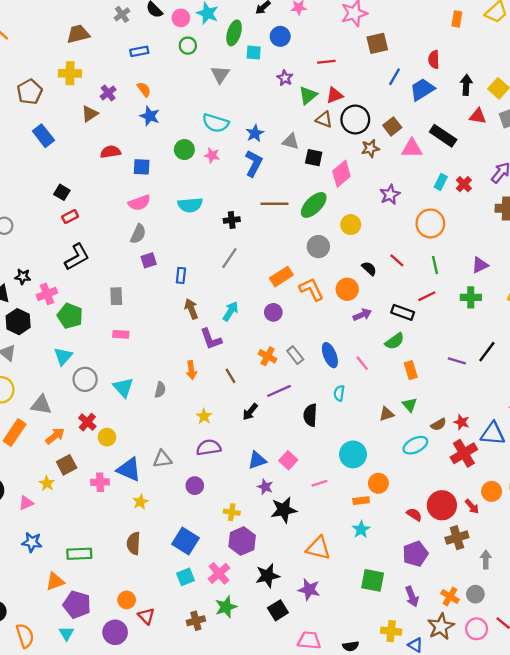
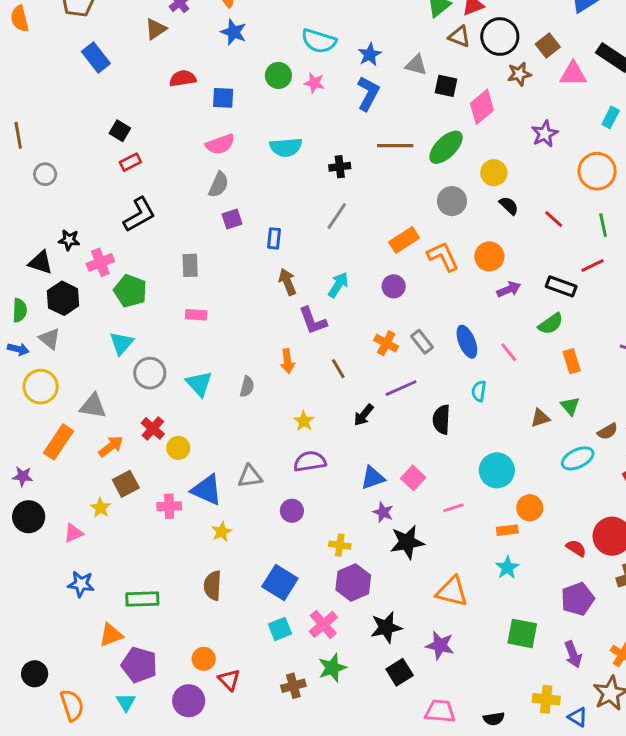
black semicircle: (369, 268) -> (509, 206), moved

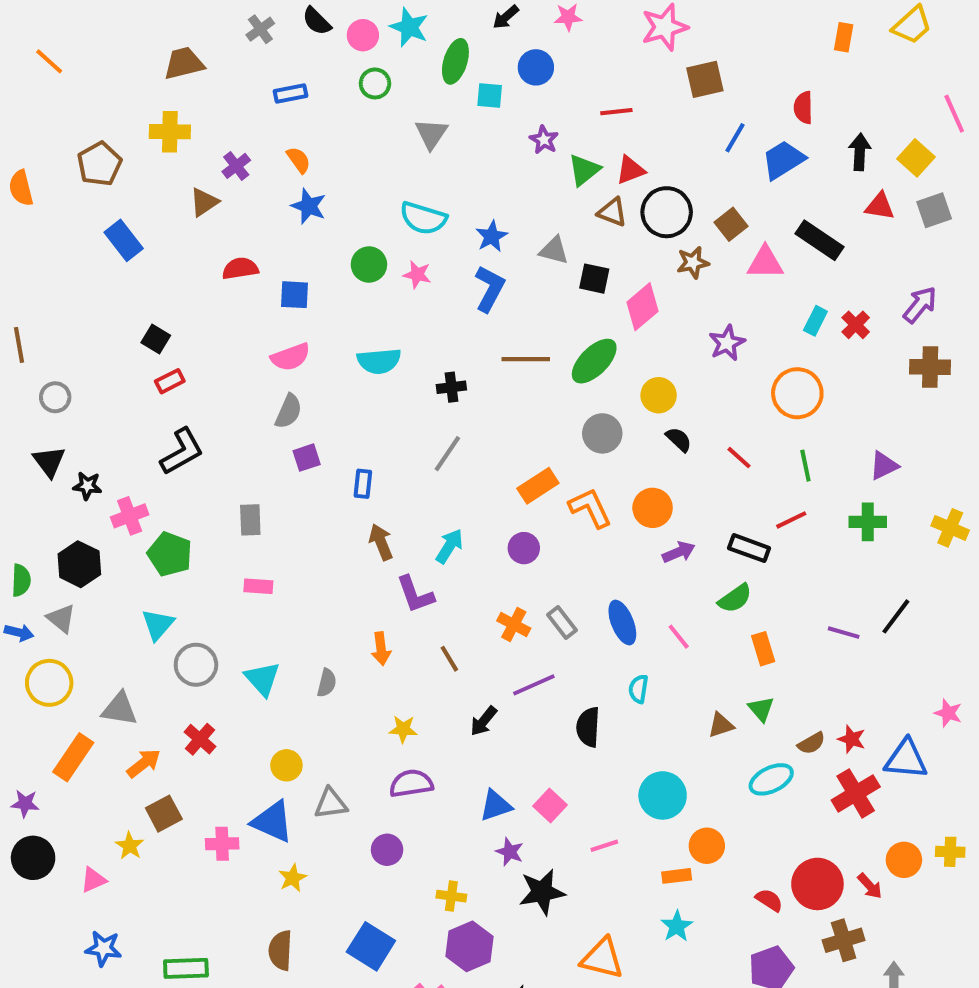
black triangle: (41, 262) -> (49, 462), moved, turned 35
yellow star: (304, 421) -> (403, 729), turned -30
yellow circle: (178, 448) -> (286, 765), moved

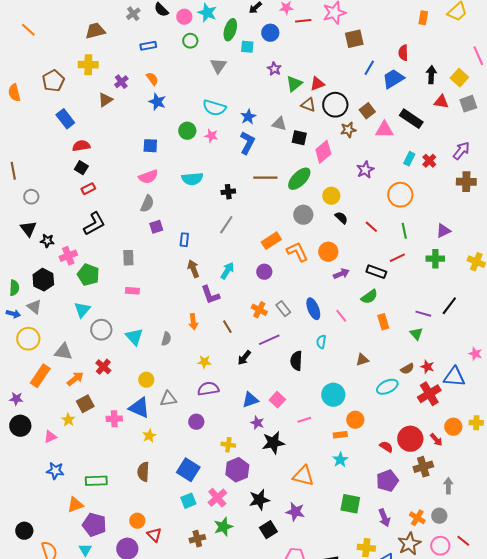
red line: (616, 112) -> (303, 21), moved
red semicircle: (240, 269) -> (81, 146), moved
green triangle: (761, 709) -> (416, 334), moved

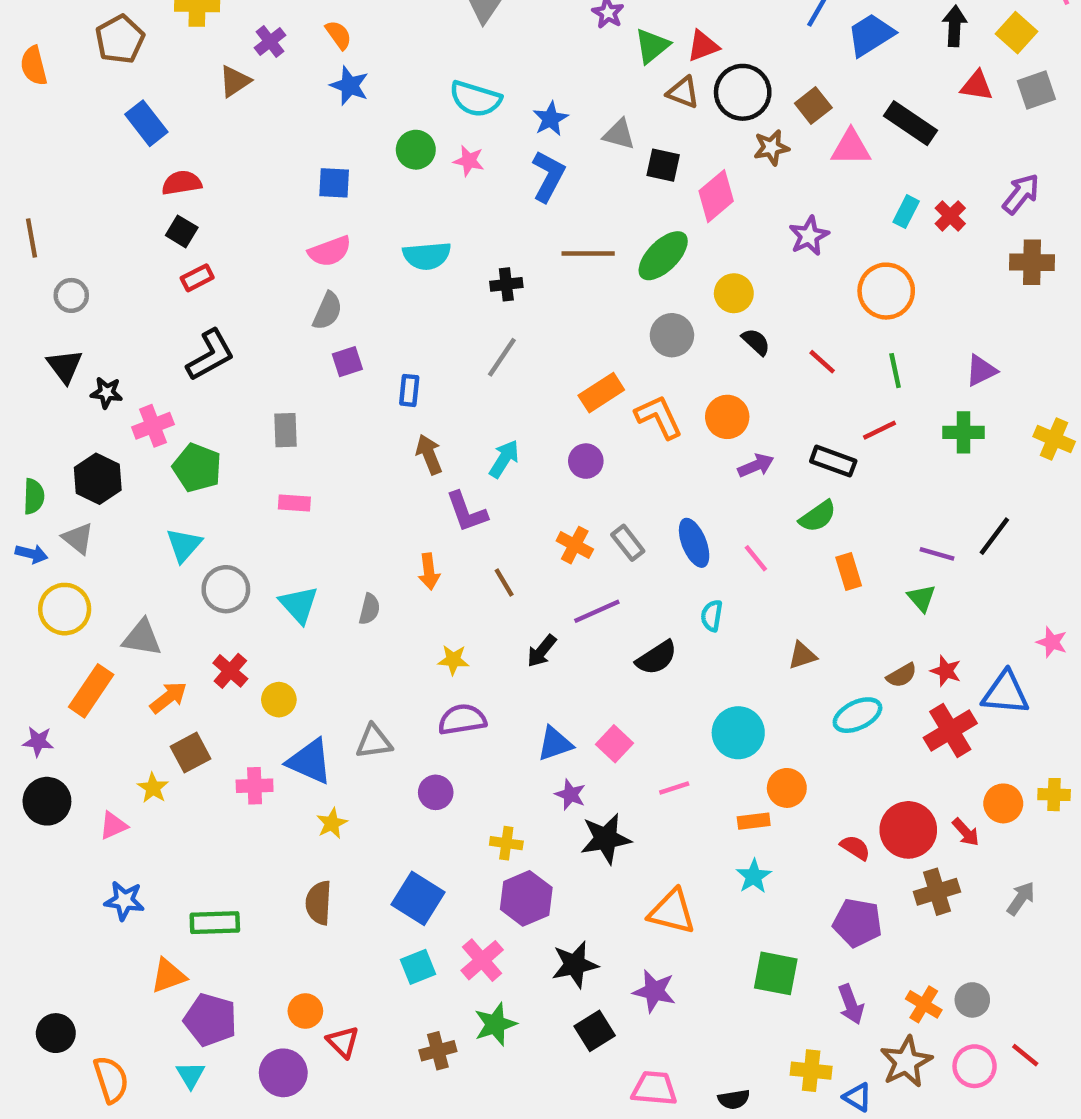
black semicircle: (296, 361) -> (657, 658), turned -126
yellow circle: (146, 380) -> (279, 700), moved
purple pentagon: (387, 481) -> (857, 923), turned 30
gray arrow: (448, 486) -> (1021, 898), moved, turned 35

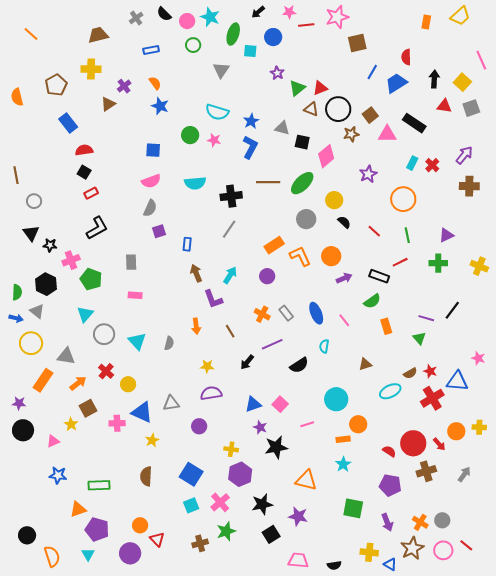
black cross: (506, 284) -> (231, 196), size x1.5

